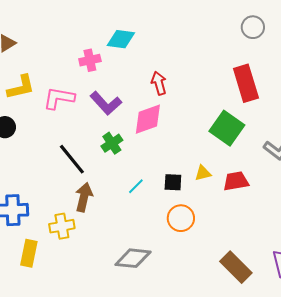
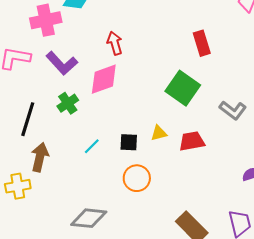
pink cross: (90, 60) -> (46, 20), size x1.4
red rectangle: (246, 83) -> (202, 43), size x0.7
black line: (72, 159) -> (28, 119), turned 56

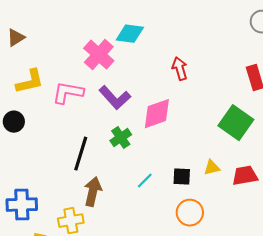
pink cross: (46, 20) -> (99, 55), turned -36
red arrow: (115, 43) -> (180, 69), moved

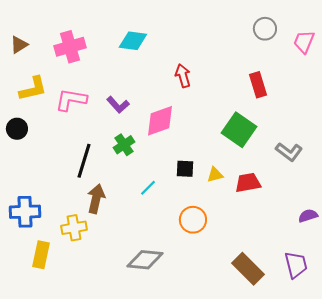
pink cross: (99, 55) -> (70, 47), moved, turned 32
purple L-shape: (115, 98) -> (118, 105), size x0.7
black square: (182, 177) -> (185, 169), moved

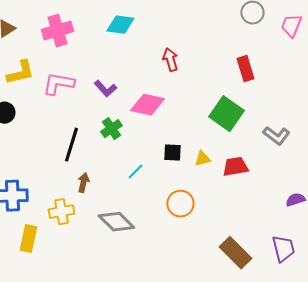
pink diamond: (160, 121) -> (147, 105), turned 32
brown arrow: (96, 199) -> (83, 183), size x0.7
gray diamond: (145, 260) -> (116, 222), moved, turned 39

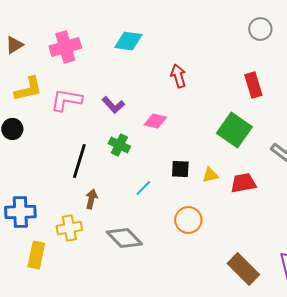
pink diamond: (147, 105) -> (155, 121), size x0.7
green cross: (111, 129) -> (119, 145), turned -30

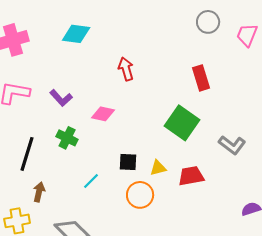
orange circle: (188, 220) -> (140, 195), moved

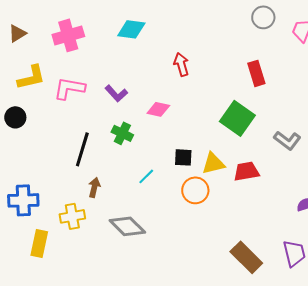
yellow triangle: (158, 168) -> (213, 163), size x1.4

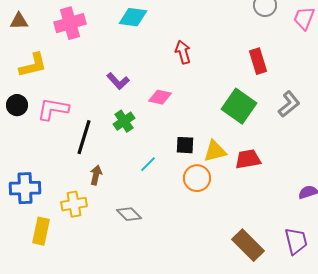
brown triangle: (17, 33) -> (19, 21), turned 30
pink L-shape: (69, 88) -> (53, 109), moved
green cross: (122, 133) -> (124, 121), turned 30
gray L-shape: (287, 140) -> (289, 104), moved, turned -76
gray diamond: (127, 226) -> (129, 214), size x0.7

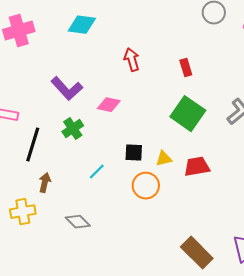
red rectangle: (258, 61) -> (186, 68), moved, size x0.7
purple L-shape: (118, 81) -> (67, 89), size x1.4
yellow triangle: (215, 151) -> (164, 159), size x0.7

